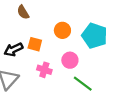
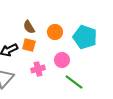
brown semicircle: (23, 12) -> (29, 27), moved
pink cross: (44, 70) -> (38, 69), turned -32

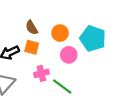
pink circle: (62, 60) -> (69, 55), moved
green line: (74, 82) -> (62, 86), moved

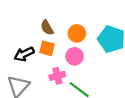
pink circle: (69, 55) -> (75, 56), moved

